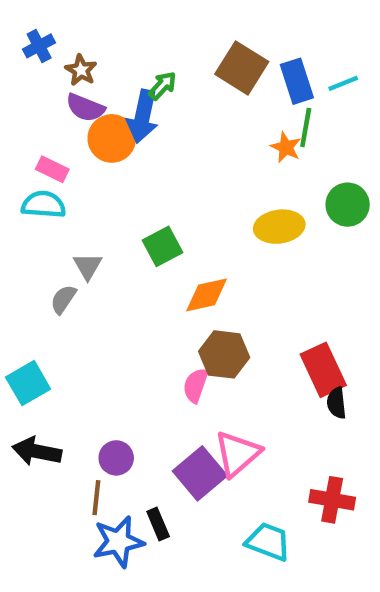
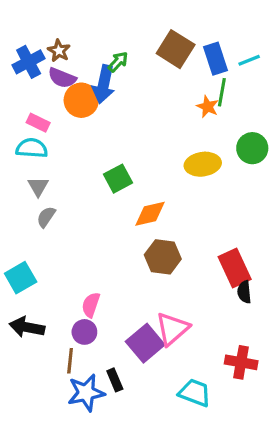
blue cross: (39, 46) -> (29, 62), moved, size x1.4
gray triangle: (88, 266) -> (38, 187), moved
pink semicircle: (196, 385) -> (91, 305), moved

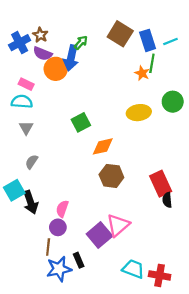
gray semicircle: (46, 217) -> (32, 162), moved
black arrow: (27, 327) -> (31, 202), moved, turned -120
red cross: (241, 362) -> (160, 275), moved

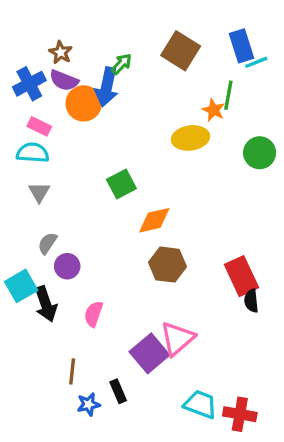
blue rectangle: (148, 40) -> (241, 46), moved
blue cross: (20, 43) -> (29, 84), moved
yellow ellipse: (139, 113) -> (191, 138), moved
purple circle: (58, 227) -> (67, 266), moved
blue star: (59, 269) -> (89, 404), size x0.6

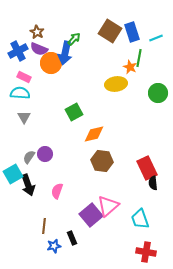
blue rectangle: (241, 46) -> (132, 32), moved
gray semicircle: (47, 243) -> (29, 157), moved
purple circle: (67, 266) -> (45, 154), moved
cyan trapezoid: (200, 404) -> (140, 219), moved, turned -130

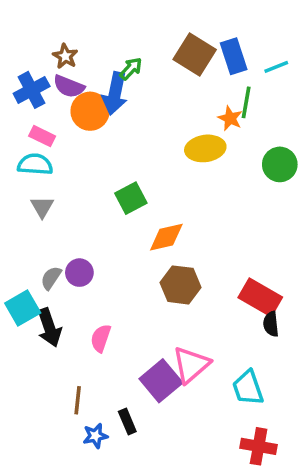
red rectangle: (147, 168) -> (260, 297), turned -35

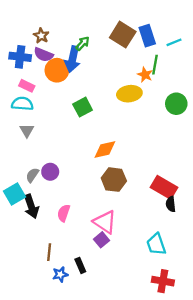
blue cross: (32, 90) -> (20, 57), turned 35
green square: (131, 198) -> (83, 107), moved
pink triangle: (191, 365) -> (105, 222), moved, turned -45
purple square: (161, 381) -> (102, 240), size x0.6

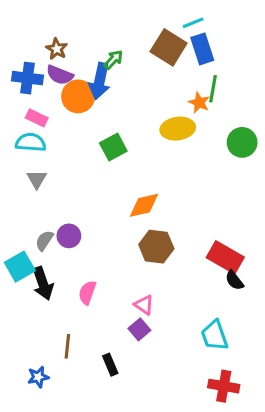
cyan line: (174, 42) -> (193, 23), moved
black semicircle: (171, 204) -> (234, 280), turned -32
pink triangle: (105, 222) -> (144, 305), size x0.6
blue star: (60, 274) -> (38, 377), moved

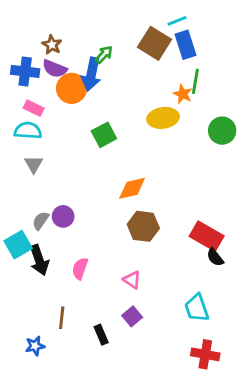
purple square: (139, 329) -> (132, 316), moved

